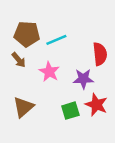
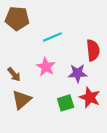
brown pentagon: (27, 34) -> (17, 18), moved
brown arrow: (19, 60) -> (14, 74), moved

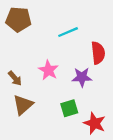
cyan line: (52, 37) -> (68, 32), moved
red star: (90, 97) -> (95, 123), moved

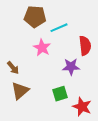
brown pentagon: (18, 19) -> (35, 17), moved
pink star: (48, 70) -> (42, 48), moved

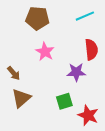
cyan line: (59, 28) -> (85, 16), moved

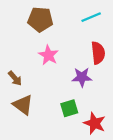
brown triangle: (21, 98) -> (23, 105), turned -42

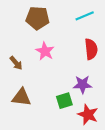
purple star: (82, 77) -> (83, 84), moved
brown arrow: (15, 78) -> (16, 63), moved
brown triangle: (23, 105) -> (21, 97), turned -30

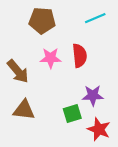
red semicircle: (91, 49) -> (80, 56), moved
pink star: (45, 51) -> (51, 58), turned -30
brown arrow: (16, 63) -> (18, 71), size x1.5

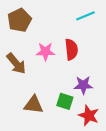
brown pentagon: (42, 21) -> (19, 20), moved, turned -30
brown triangle: (24, 110) -> (34, 105), moved
green square: (72, 114) -> (65, 101), turned 35

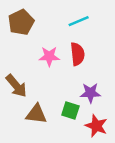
cyan line: (85, 16) -> (79, 21), moved
brown arrow: (16, 64) -> (16, 86), moved

